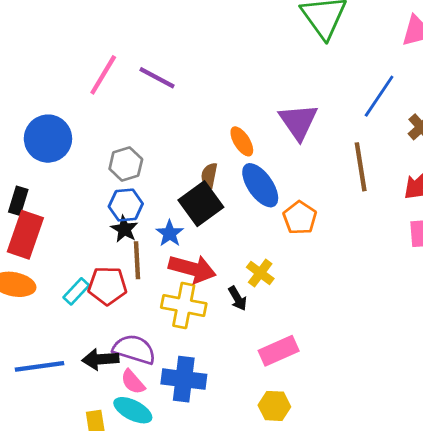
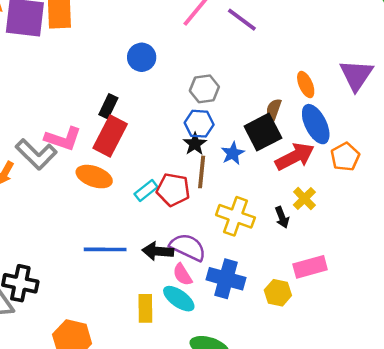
blue circle: (48, 139) -> (142, 57), size x0.7
red arrow: (192, 269) -> (295, 157), moved, turned -51
yellow hexagon: (274, 406) -> (278, 293), moved

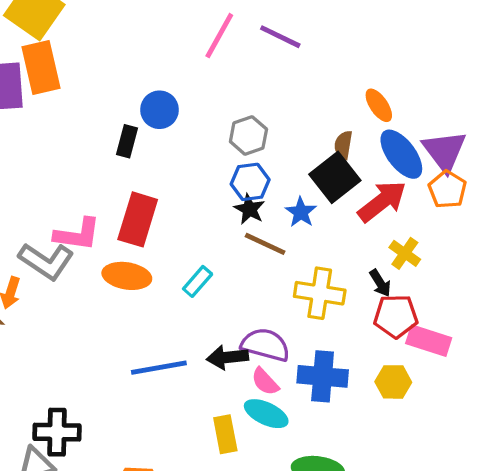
purple triangle: (356, 75) -> (444, 151), moved
black rectangle: (108, 106) -> (127, 141), moved
brown line: (202, 172) -> (265, 244), turned -60
red pentagon: (173, 190) -> (396, 316), moved
pink rectangle: (310, 267) -> (429, 341), turned 44

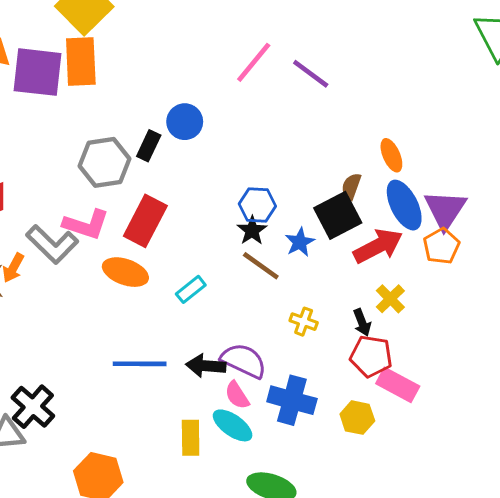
gray hexagon: (248, 135) -> (105, 162), moved, size x1.4
yellow cross: (320, 293) -> (304, 322), size x0.6
black cross: (57, 432) -> (33, 407), turned 30

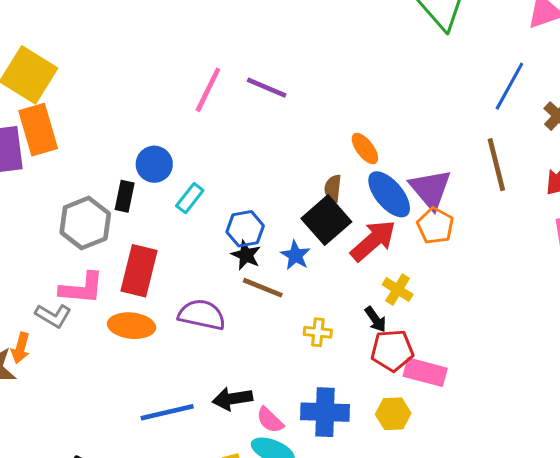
gray L-shape: (52, 244) -> (53, 316), size x0.7
cyan rectangle: (191, 289) -> (190, 198), moved
purple semicircle: (244, 361) -> (202, 315), moved

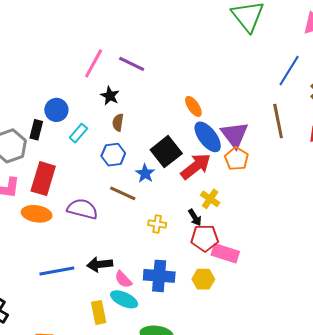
brown semicircle: (333, 189) -> (118, 122), moved
black star: (246, 255) -> (110, 96), moved

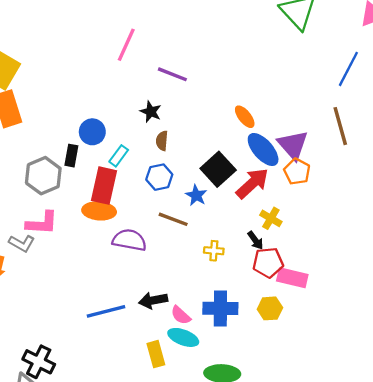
pink line: (94, 63) -> (126, 45), moved
red rectangle: (43, 179) -> (104, 186), moved
orange ellipse: (37, 214) -> (99, 211), moved

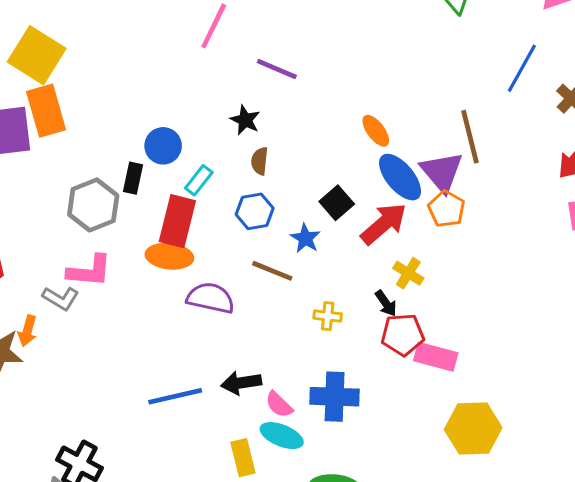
brown line: (340, 126) -> (470, 137), moved
black square: (218, 169) -> (337, 203), size x0.7
yellow hexagon: (270, 308) -> (473, 429), moved, size x1.6

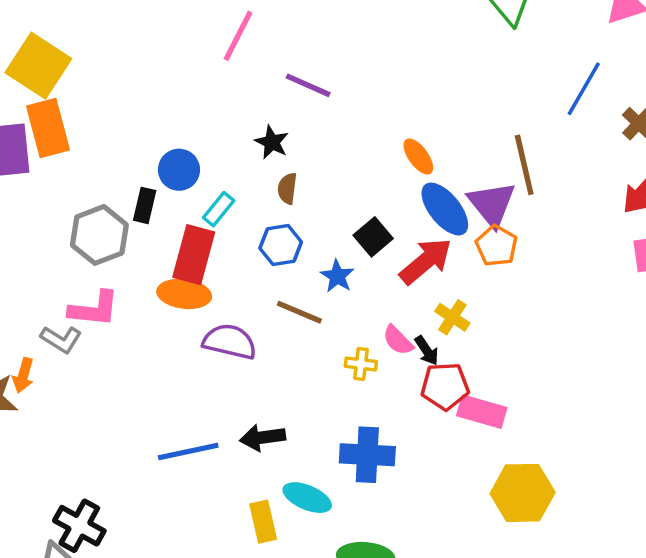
pink semicircle: (279, 405) -> (398, 340), moved

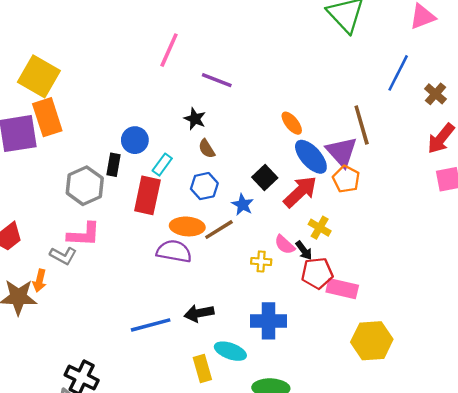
brown semicircle: (287, 188) -> (207, 149), turned -36
orange ellipse: (184, 294) -> (187, 226), moved
brown line: (299, 312) -> (219, 230), turned -52

